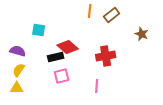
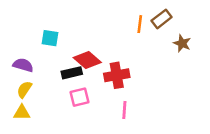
orange line: (90, 11) -> (140, 24), moved
brown rectangle: (112, 15) -> (162, 19), moved
red cross: (106, 56) -> (117, 75), moved

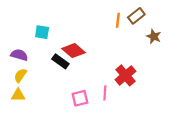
black rectangle: (72, 73) -> (60, 61), turned 49
red cross: (117, 75) -> (125, 75), moved, turned -30
pink square: (80, 97) -> (80, 98), moved

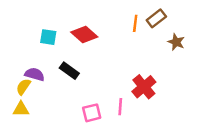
red diamond: (73, 51) -> (84, 35), moved
purple semicircle: (19, 55) -> (35, 74), moved

